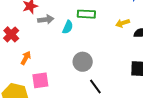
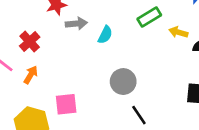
green rectangle: (86, 14) -> (149, 17), moved, turned -36
yellow arrow: (123, 23) -> (178, 32), turned 32
orange arrow: (26, 58) -> (31, 75), moved

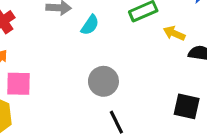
pink square: (66, 104) -> (19, 84), moved

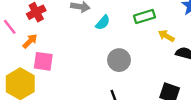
gray circle: (103, 81) -> (119, 60), moved

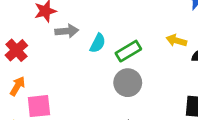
green rectangle: (144, 17) -> (128, 51), moved

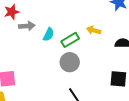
yellow arrow: (176, 41) -> (94, 30), moved

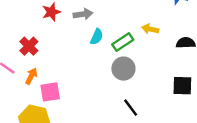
gray arrow: (27, 26) -> (83, 14), moved

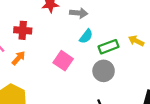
red cross: (29, 46) -> (23, 30), turned 36
pink square: (50, 92) -> (63, 61), moved, turned 30

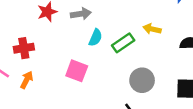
gray circle: (104, 71) -> (142, 80), moved

